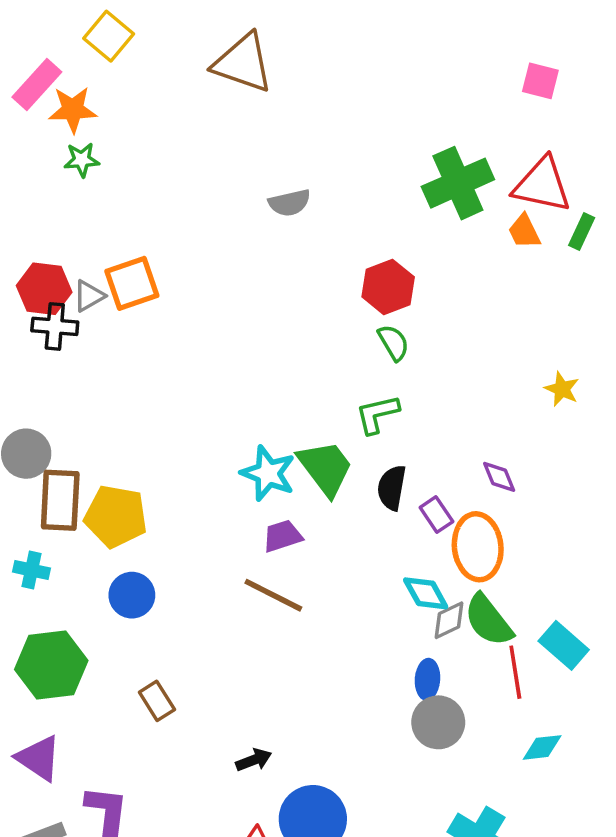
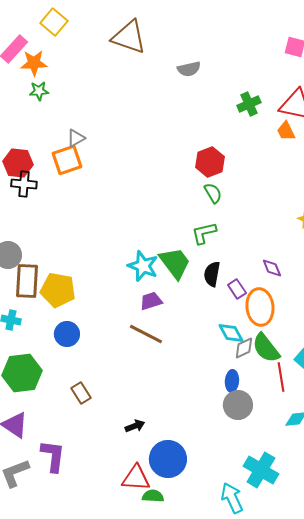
green cross: (458, 183) -> (249, 104), size x0.6
gray semicircle: (290, 203) -> (189, 69), moved
gray triangle: (89, 296) -> (76, 138), moved

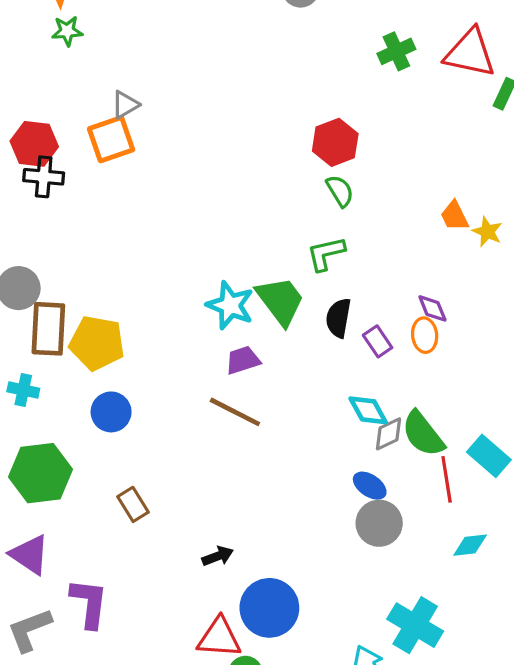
orange trapezoid: (286, 131) -> (454, 216), moved
orange ellipse: (260, 307) -> (425, 335), moved, size x0.6
blue ellipse: (232, 381) -> (370, 486), turned -60

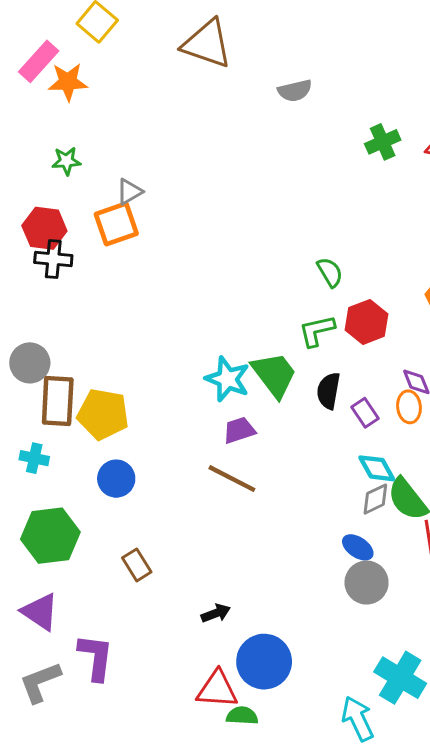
green star: (67, 31) -> (66, 161), moved
red hexagon: (335, 142) -> (367, 322), moved
cyan diamond: (368, 410) -> (377, 468), moved

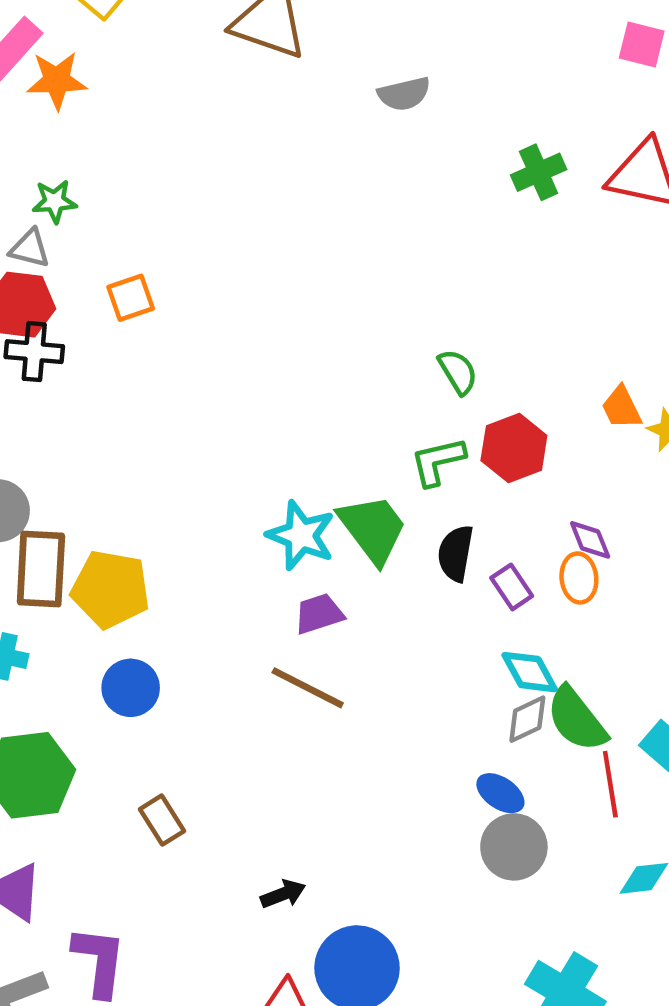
gray triangle: (129, 192) -> (30, 248), moved, turned 44
orange square: (116, 224) -> (131, 298), size x0.7

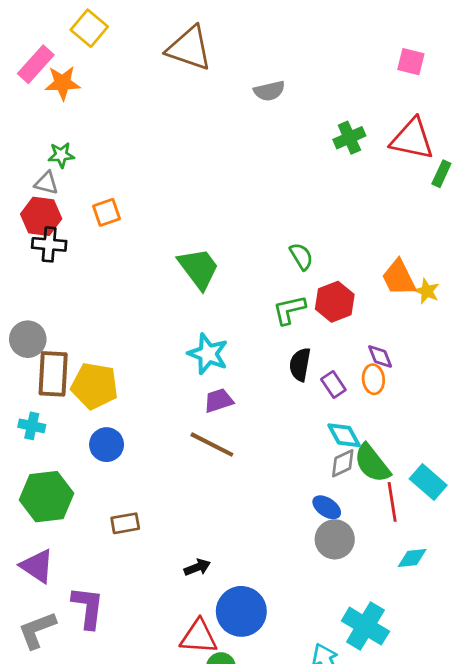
orange trapezoid: (621, 408) -> (399, 278), size x1.4
green trapezoid: (373, 529) -> (199, 268), moved
brown rectangle: (162, 820) -> (125, 523), turned -68

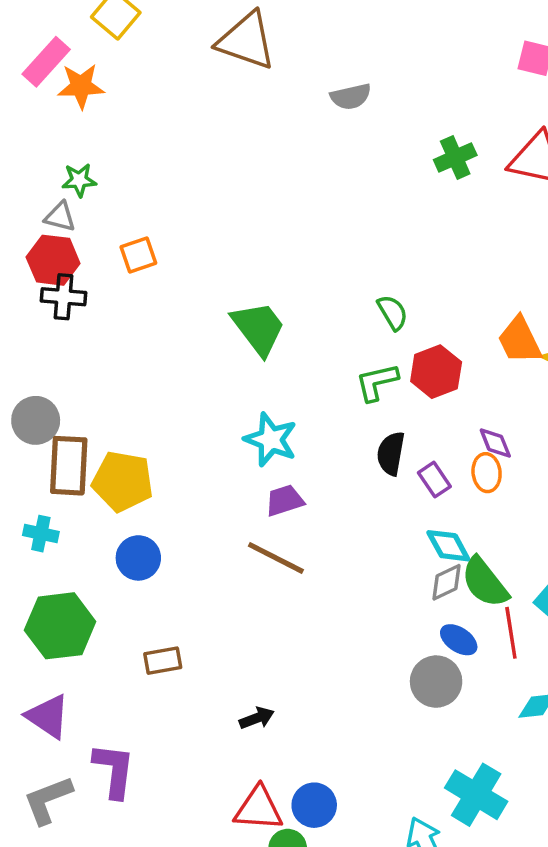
blue ellipse: (327, 507) -> (459, 640), moved
blue circle: (241, 611) -> (314, 805), moved, size x0.7

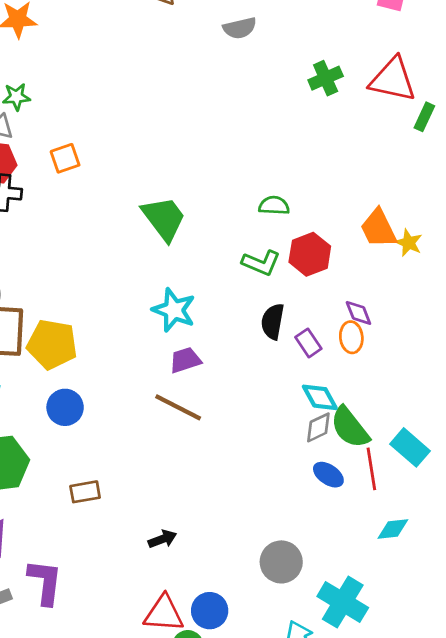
green semicircle: (393, 312) -> (274, 206), turned -56
green L-shape: (377, 382) -> (261, 263), turned -144
gray circle: (436, 682) -> (281, 562), moved

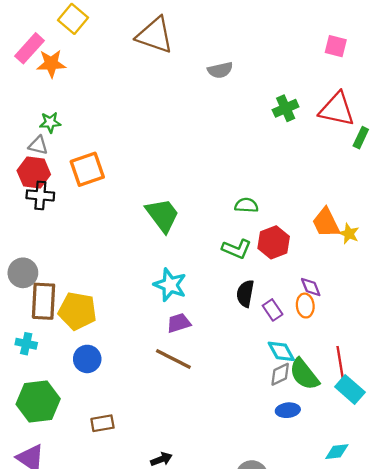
orange square: (65, 158) -> (87, 169), size x1.5
red line: (371, 469) -> (340, 362), moved
blue ellipse: (328, 475) -> (288, 410), turned -40

